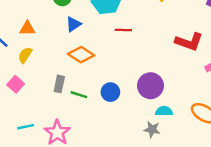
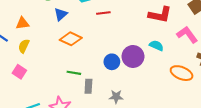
gray rectangle: (59, 84) -> (88, 86), moved
blue circle: (110, 92) -> (112, 62), moved
cyan semicircle: (164, 111) -> (156, 46), moved, turned 32
gray star: (152, 129) -> (116, 97), moved

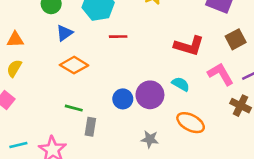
orange ellipse: (182, 73) -> (191, 123), moved
gray star: (116, 97) -> (150, 139), moved

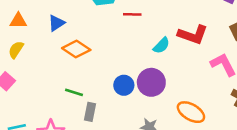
blue triangle: (64, 33) -> (56, 23), moved
red line: (118, 37) -> (132, 14), moved
cyan semicircle: (181, 84) -> (161, 46), moved, turned 102

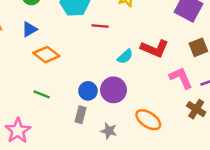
gray rectangle: (90, 112) -> (81, 115), moved

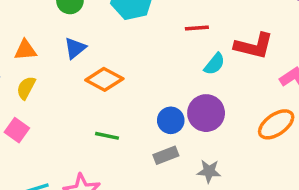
red line: (100, 26) -> (197, 28), moved
gray rectangle: (81, 115) -> (166, 155), turned 63
orange ellipse: (148, 120) -> (276, 124), moved, turned -60

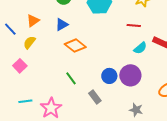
orange triangle: (25, 50) -> (33, 21), turned -40
green line: (107, 136) -> (71, 78), turned 32
gray rectangle: (166, 155) -> (95, 97), moved, turned 64
gray star: (209, 171) -> (136, 110), moved

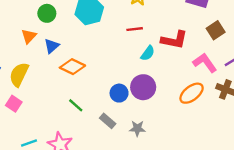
orange triangle: (33, 21) -> (29, 36), moved
yellow semicircle: (29, 42) -> (19, 74), size x1.5
gray star: (136, 110) -> (137, 128), moved

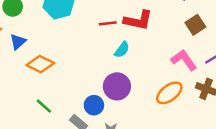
red L-shape: (174, 40) -> (138, 20), moved
blue circle: (119, 93) -> (94, 105), moved

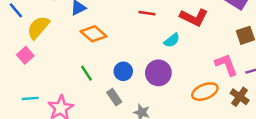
red line: (108, 23) -> (147, 13), moved
blue circle: (94, 105) -> (123, 71), moved

